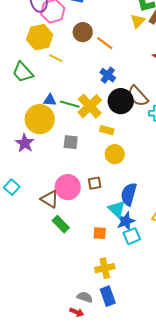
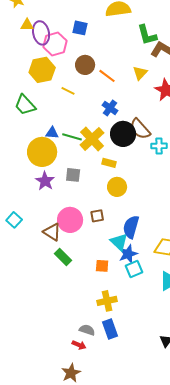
yellow triangle: (138, 21) -> (140, 73), moved
yellow line: (56, 58) -> (68, 91), moved
purple star: (25, 143) -> (45, 181), moved

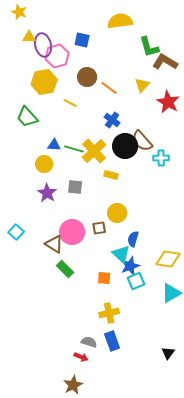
yellow circle: (42, 152) -> (44, 164), size x0.6
yellow circle: (117, 187) -> (117, 213), moved
blue semicircle: (131, 227) -> (133, 239), size x0.7

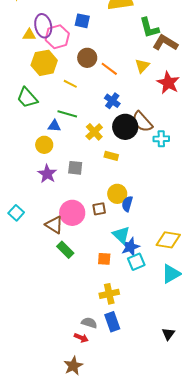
yellow triangle: (29, 37) -> (29, 35), moved
green line: (74, 149) -> (67, 114), moved
yellow cross: (94, 151) -> (94, 132), size x0.7
blue semicircle: (133, 239) -> (127, 204), moved

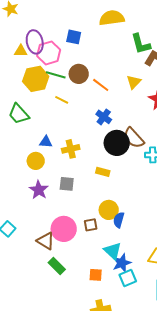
green line: (67, 114) -> (56, 75), moved
yellow cross: (94, 132) -> (71, 149), moved, turned 30

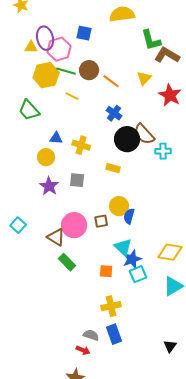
yellow cross: (71, 149) -> (81, 145), turned 30

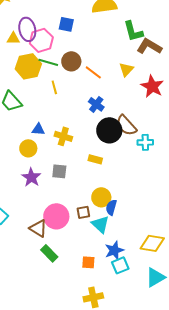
yellow line: (72, 96) -> (54, 87), turned 48
cyan triangle: (123, 247) -> (100, 224), moved

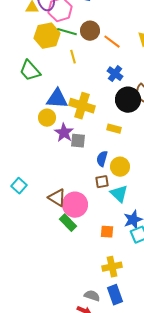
blue triangle: (38, 129) -> (57, 99), size x1.6
yellow cross: (63, 136) -> (82, 106), size x1.4
purple star: (31, 177) -> (64, 133), moved
blue semicircle: (111, 207) -> (102, 159), moved
pink circle: (56, 216) -> (75, 205), moved

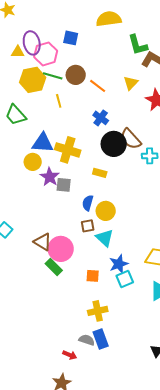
gray semicircle: (92, 296) -> (87, 340), moved

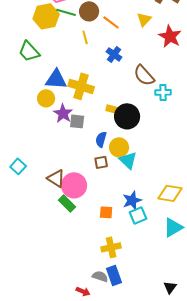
yellow line: (59, 101) -> (85, 37), moved
black circle: (114, 144) -> (127, 116), moved
cyan triangle: (105, 238) -> (128, 160), moved

